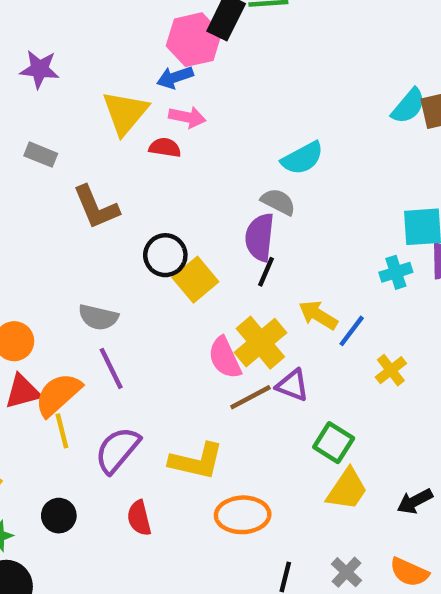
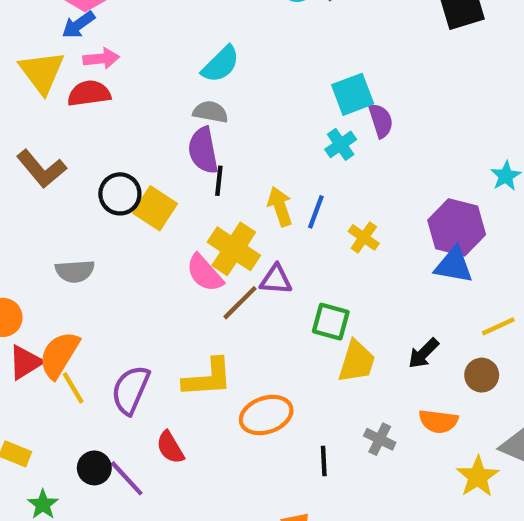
red semicircle: (165, 148) -> (89, 93), size x1.4
yellow arrow: (318, 315) -> (280, 207), turned 57
purple line: (111, 368) -> (127, 478), moved

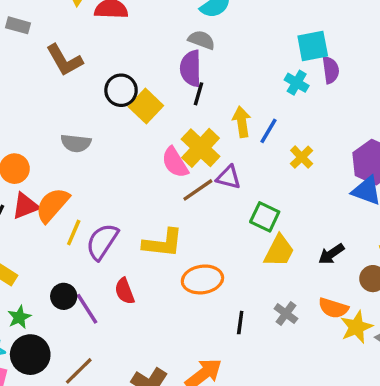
cyan cross: (341, 144) -> (297, 83), turned -35
yellow line: (73, 388) -> (74, 232), moved, turned 44
yellow star: (478, 477) -> (356, 327), moved

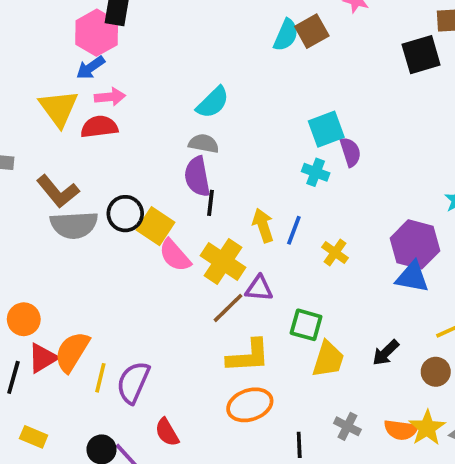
gray semicircle: (76, 143) -> (74, 225), moved, size x1.4
pink semicircle: (175, 162) -> (175, 255), moved
yellow L-shape: (163, 243) -> (248, 356), moved
orange semicircle: (333, 308) -> (401, 430), moved

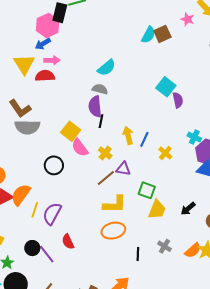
cyan square: (326, 129) -> (166, 87), turned -36
cyan cross: (316, 172) -> (194, 137), moved
black circle: (125, 214) -> (54, 165), moved
yellow cross: (223, 261) -> (105, 153), size x0.6
orange semicircle: (401, 430) -> (193, 250), turned -54

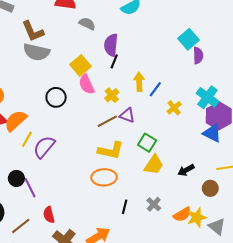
gray semicircle: (100, 89) -> (87, 24), moved
cyan cross: (194, 137) -> (207, 97), size x1.5
red semicircle: (68, 242) -> (49, 215), moved

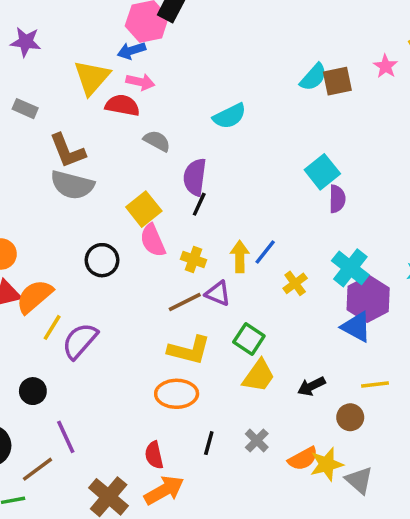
yellow arrow: (139, 82) -> (240, 257), moved
yellow cross: (112, 95) -> (194, 259), turned -32
purple line: (30, 188) -> (66, 437), moved
red semicircle: (49, 215) -> (154, 455), moved

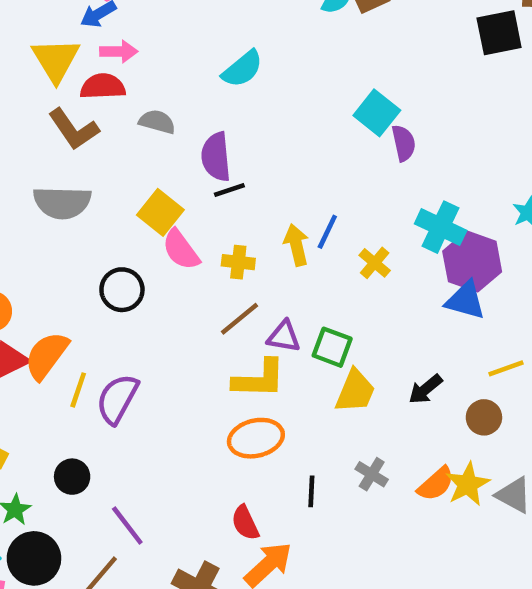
brown L-shape: (67, 151) -> (74, 129), moved
black line: (199, 204) -> (229, 190), turned 60
purple triangle: (218, 293) -> (284, 337), moved

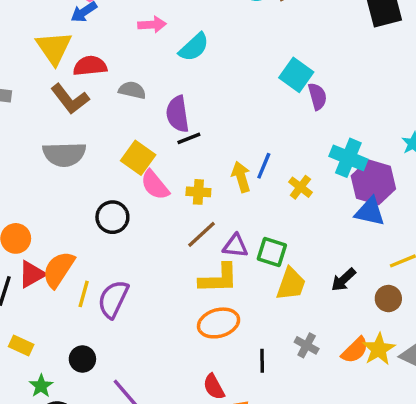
pink arrow: (119, 51) -> (152, 25), moved

